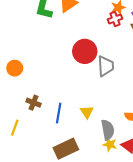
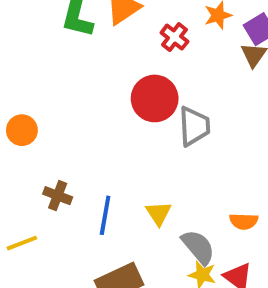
red cross: (115, 19) -> (174, 37), moved, turned -32
yellow line: (15, 128) -> (22, 243), turned 49
gray semicircle: (108, 130) -> (198, 247), turned -30

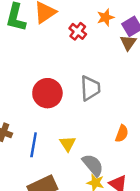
red circle: (155, 98) -> (47, 93), moved
orange semicircle: (244, 221) -> (122, 134), moved, turned -72

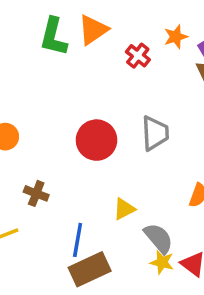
yellow triangle: (68, 144) -> (124, 209), turned 36
blue line: (34, 145) -> (78, 240), moved

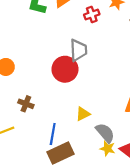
red cross: (138, 56) -> (92, 14), turned 32
gray trapezoid: (155, 133) -> (78, 50), moved

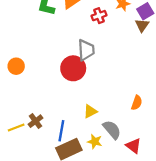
brown cross: (26, 104) -> (36, 121), moved, turned 32
yellow star: (107, 149) -> (95, 142), moved

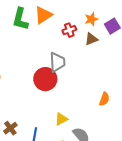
brown triangle: (142, 25) -> (91, 39), moved, turned 32
orange semicircle: (137, 103) -> (104, 99), moved

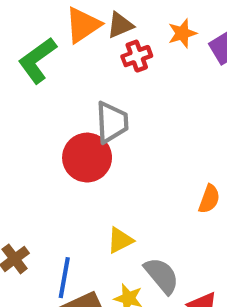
green L-shape: (20, 19) -> (37, 60), moved, turned 40
brown triangle: (91, 39) -> (120, 25), moved

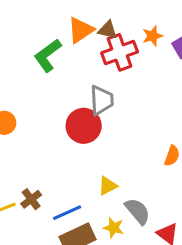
brown triangle: (120, 25) -> (108, 30), turned 36
red cross: (137, 56) -> (120, 52), size x1.6
blue line: (64, 278) -> (67, 213), turned 56

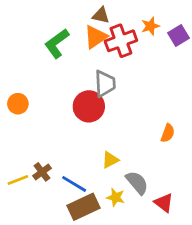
orange triangle: (81, 30) -> (96, 37), moved
brown triangle: (108, 30) -> (101, 15), moved
blue line: (67, 213) -> (74, 184), turned 55

